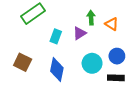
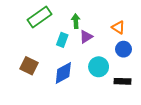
green arrow: (91, 18) -> (76, 21), moved
blue circle: (117, 56) -> (124, 49), moved
blue diamond: (57, 70) -> (63, 73), turned 50

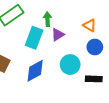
cyan rectangle: (62, 40) -> (34, 38), size x1.5

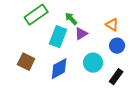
green arrow: (47, 19) -> (71, 19), turned -40
black rectangle: (94, 79) -> (116, 77), turned -56

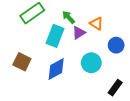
orange triangle: (112, 25) -> (96, 23), moved
black rectangle: (116, 77) -> (115, 88), moved

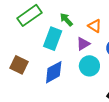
purple triangle: (79, 33) -> (83, 44), moved

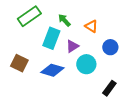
purple triangle: (83, 44) -> (72, 46), moved
blue diamond: (54, 72) -> (52, 70), turned 45

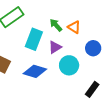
green arrow: (64, 20) -> (56, 25), moved

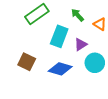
green arrow: (56, 25) -> (78, 15), moved

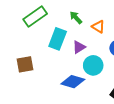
brown square: (27, 62) -> (25, 64), turned -36
blue diamond: (60, 69) -> (73, 82), moved

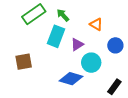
green arrow: (76, 18) -> (63, 15), moved

